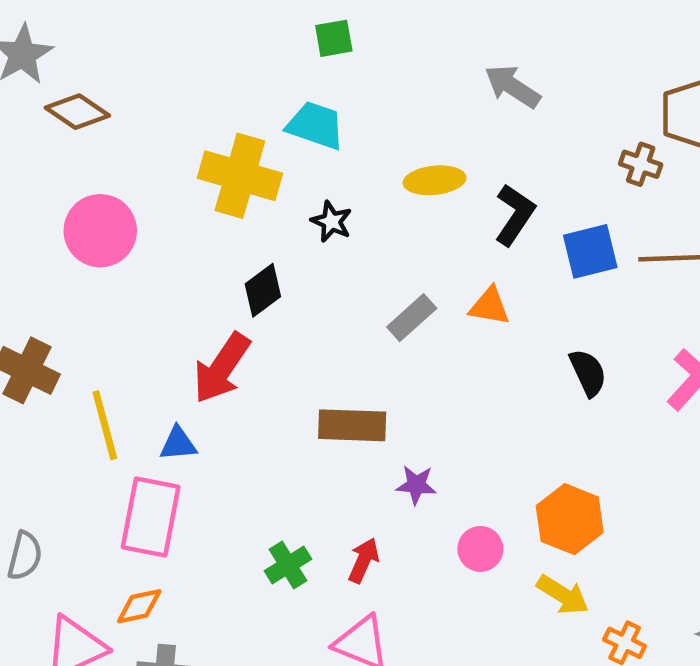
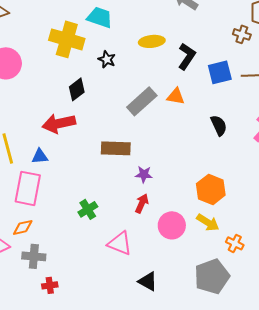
gray rectangle: (412, 318) -> (142, 101), size x1.4
red arrow: (222, 368) -> (59, 123), turned 44
pink circle: (480, 549) -> (172, 225), moved, size x1.4
red arrow: (364, 560) -> (142, 203), moved

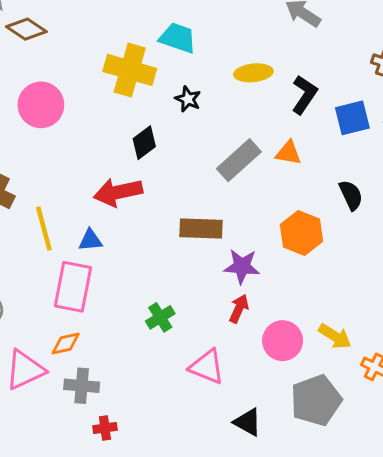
purple star: (144, 174) -> (242, 266), size x1.4
orange hexagon: (211, 189) -> (301, 233), moved
gray pentagon: (212, 276) -> (316, 400), moved

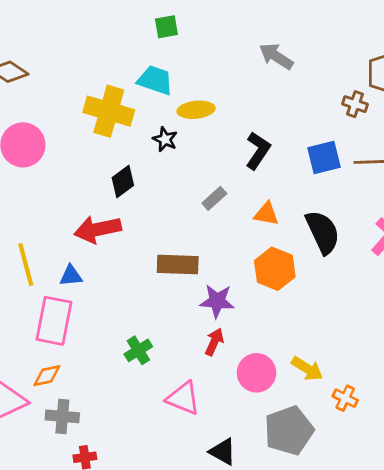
yellow ellipse: (253, 73) -> (196, 110), moved
black L-shape: (304, 95) -> (258, 151), moved
orange triangle: (288, 153) -> (266, 214), moved
gray rectangle: (239, 160) -> (214, 198), size x0.6
black semicircle: (351, 195) -> (323, 232), size x1.5

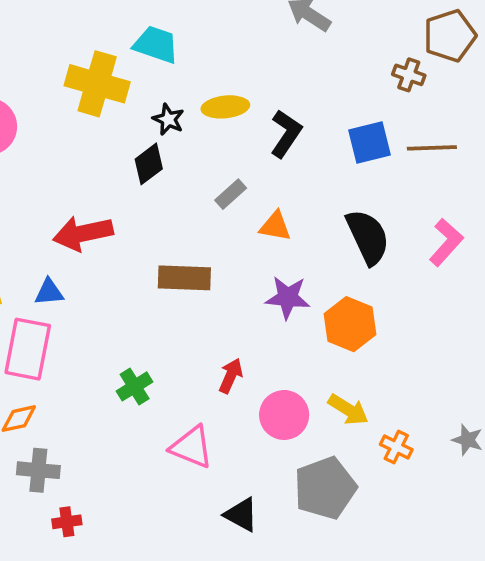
yellow ellipse: (196, 110) -> (225, 107), moved
black diamond: (123, 181) -> (149, 164), moved
orange triangle: (266, 214) -> (275, 226), moved
orange hexagon: (275, 269) -> (350, 324), moved
purple star: (217, 301) -> (288, 297), moved

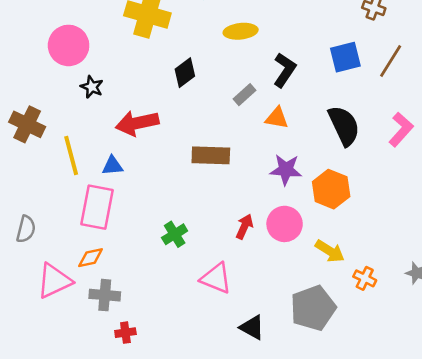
black star: (168, 119) -> (92, 87), moved
black L-shape: (286, 134) -> (285, 70), moved
brown line: (432, 148) -> (391, 61), turned -56
pink circle: (284, 415) -> (285, 224), moved

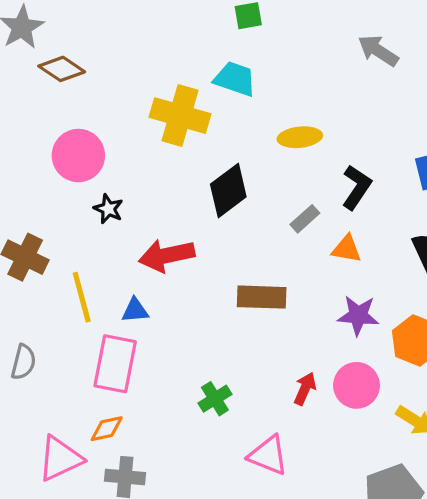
black diamond: (185, 73) -> (228, 191), size x1.4
gray semicircle: (26, 229) -> (23, 362), moved

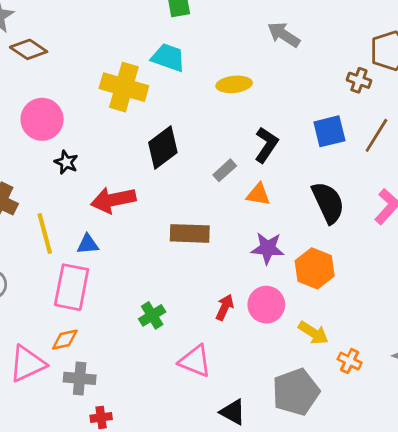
yellow ellipse: (300, 137) -> (234, 84), moved

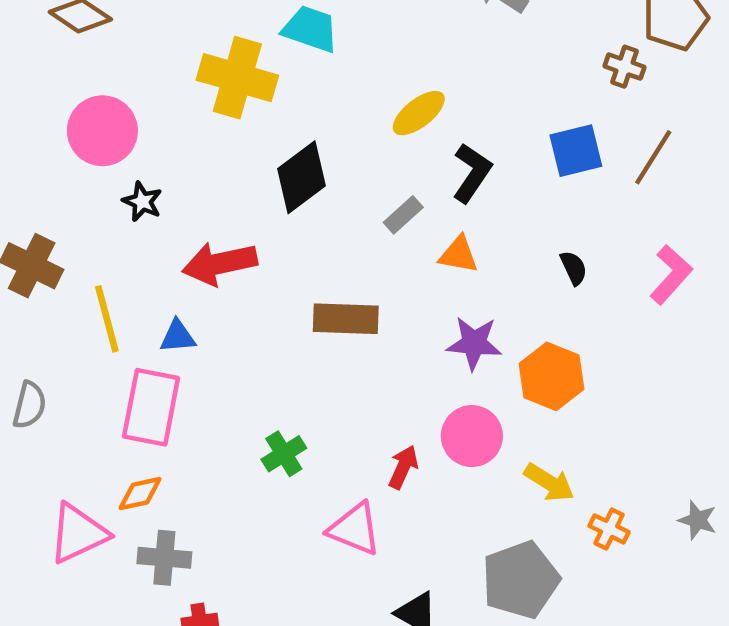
yellow ellipse: (234, 84) -> (419, 113), moved, turned -32
black semicircle: (328, 203) -> (574, 268), size x0.5
red arrow: (225, 307) -> (403, 467), moved

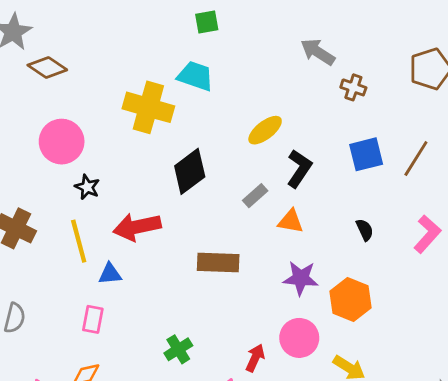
brown cross: (625, 67) -> (353, 87), moved
yellow line: (107, 319) -> (79, 241), moved
pink rectangle: (151, 407) -> (93, 319), size x0.6

